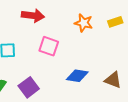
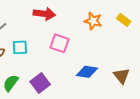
yellow rectangle: (115, 22) -> (124, 20), turned 56
brown triangle: (113, 80) -> (122, 76), turned 30

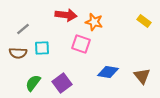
orange star: (93, 21) -> (94, 22), moved

